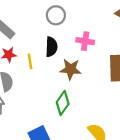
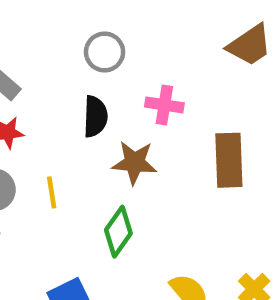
yellow line: (30, 61) -> (52, 192), moved

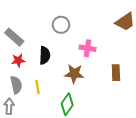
black semicircle: (95, 116) -> (45, 55), moved
brown rectangle: (229, 160) -> (116, 73), size x0.7

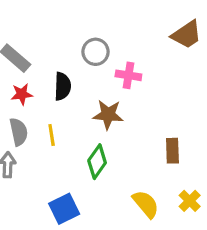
gray circle: (61, 25) -> (96, 52), moved
brown rectangle: (116, 73) -> (172, 151), moved

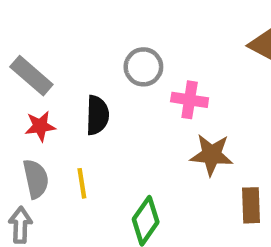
brown star: (108, 115) -> (212, 155), moved

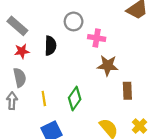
yellow line: (82, 183) -> (44, 98), moved

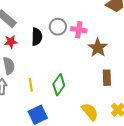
gray circle: (74, 21) -> (58, 27), moved
brown star: (108, 65) -> (98, 48), moved, turned 30

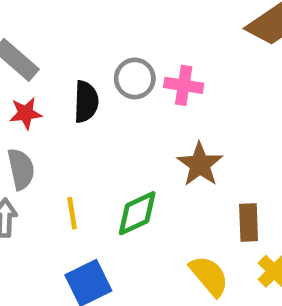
brown star: (98, 48) -> (200, 164), moved
brown rectangle: (107, 78) -> (249, 222), moved
green diamond: (59, 85) -> (137, 213), turned 30

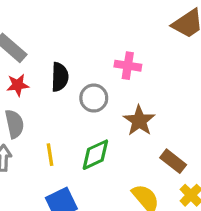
gray circle: (135, 78) -> (94, 98), moved
brown rectangle: (249, 222) -> (173, 161), turned -50

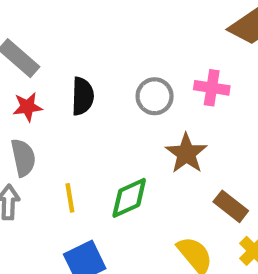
pink cross: (128, 66) -> (212, 88), moved
gray circle: (94, 98) -> (155, 96), moved

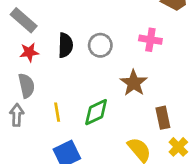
gray circle: (155, 96) -> (100, 45), moved
brown rectangle: (231, 206) -> (163, 118), turned 40

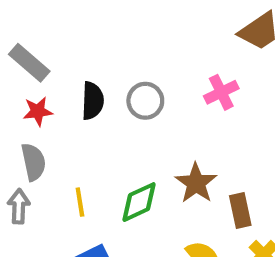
pink cross: (150, 40) -> (221, 92), turned -35
brown star: (134, 83) -> (196, 183), moved

